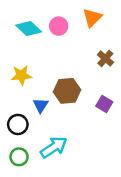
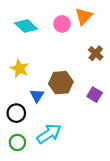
pink circle: (59, 26) -> (62, 24), moved
yellow star: (21, 75) -> (20, 69), turned 30

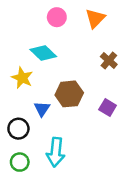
pink circle: (62, 24) -> (57, 17), moved
cyan diamond: (26, 26) -> (43, 53), moved
cyan arrow: (49, 134) -> (56, 152), turned 130

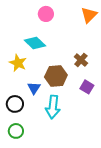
orange triangle: (95, 18) -> (89, 15), moved
brown cross: (109, 61) -> (81, 60), moved
cyan arrow: (56, 152) -> (53, 107), moved

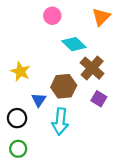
cyan diamond: (35, 43) -> (74, 44), moved
brown cross: (81, 60) -> (92, 68), size x1.5

